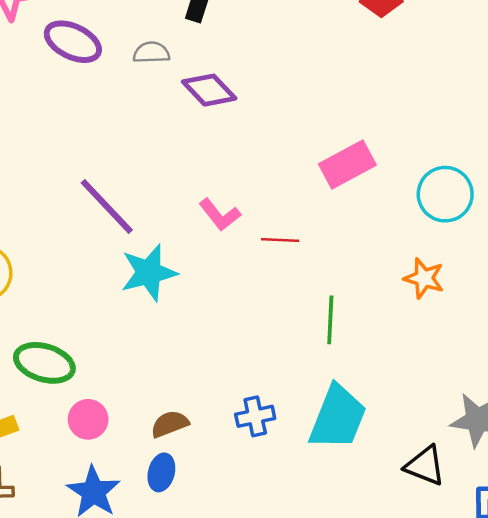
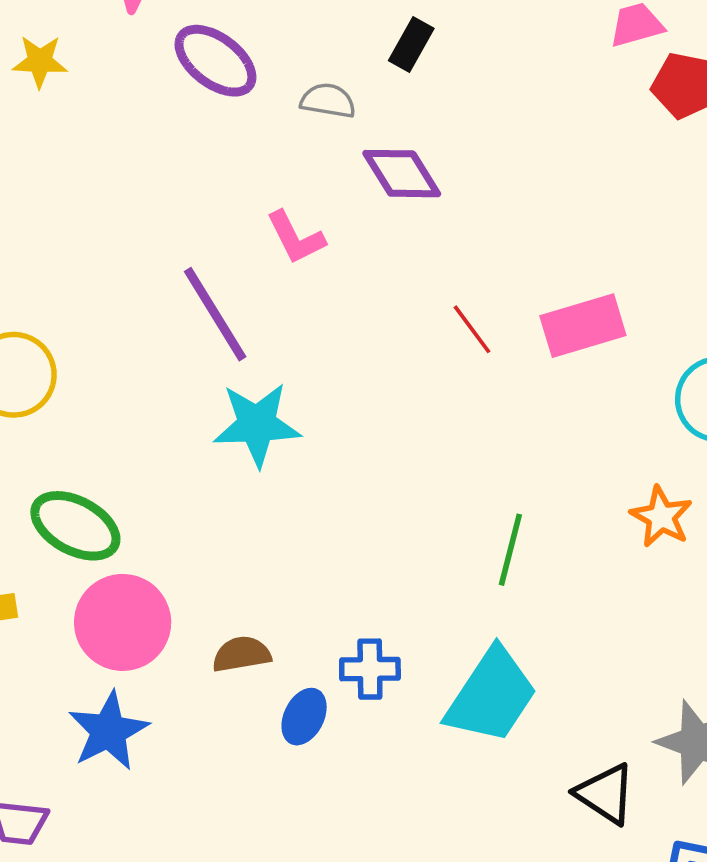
pink L-shape: (220, 215) -> (296, 238), moved
red line: (280, 240) -> (472, 329), moved, turned 39
pink circle: (88, 419) -> (123, 622), size x1.6
blue ellipse: (161, 472) -> (304, 717), moved

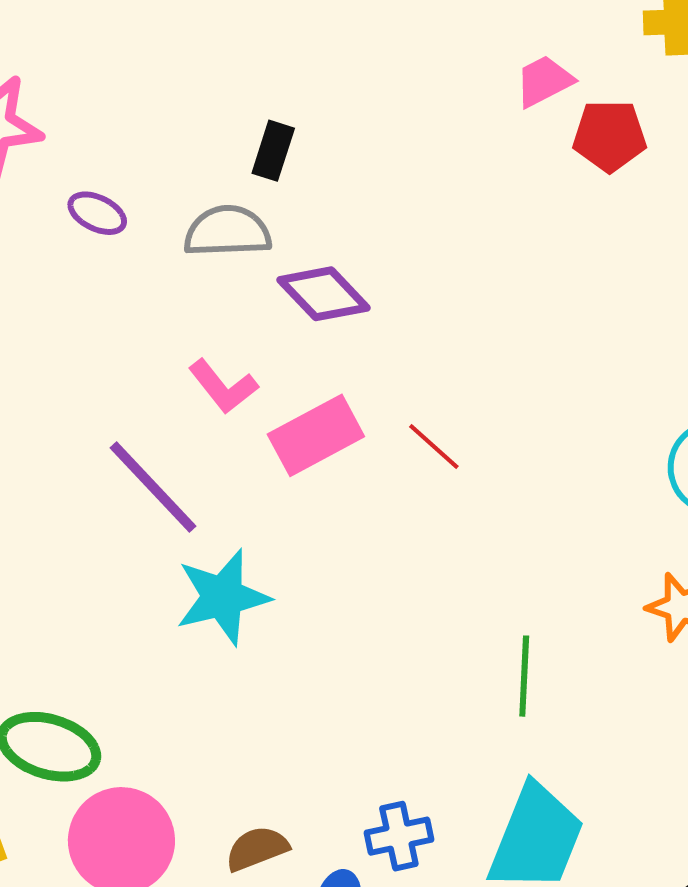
black rectangle: (411, 44) -> (273, 151), moved
purple ellipse: (215, 61) -> (97, 213), size x0.6
gray semicircle: (328, 101) -> (228, 231), size x1.4
pink rectangle: (583, 326) -> (316, 435), moved

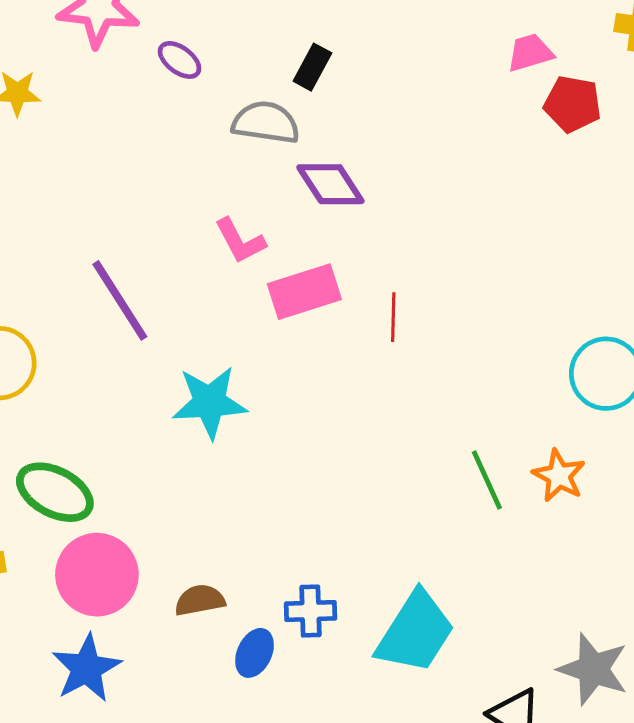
purple ellipse: (97, 213) -> (180, 60), moved
red line: (434, 447) -> (393, 317), turned 39
purple line: (153, 487) -> (120, 300), moved
green line: (524, 676) -> (487, 480), moved, turned -38

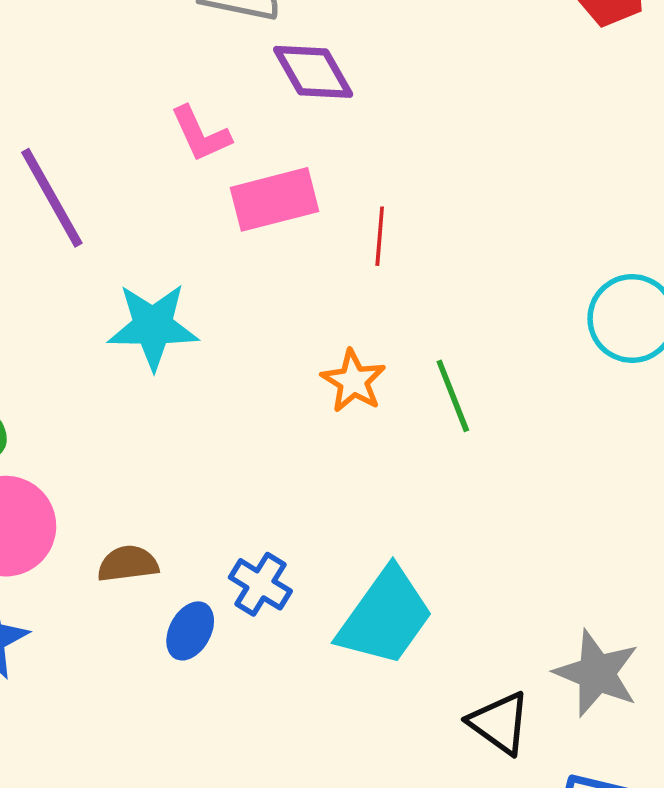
orange star: (559, 476) -> (353, 381), moved
green line: (487, 480) -> (453, 396), moved
blue cross: (311, 611) -> (260, 584), turned 30

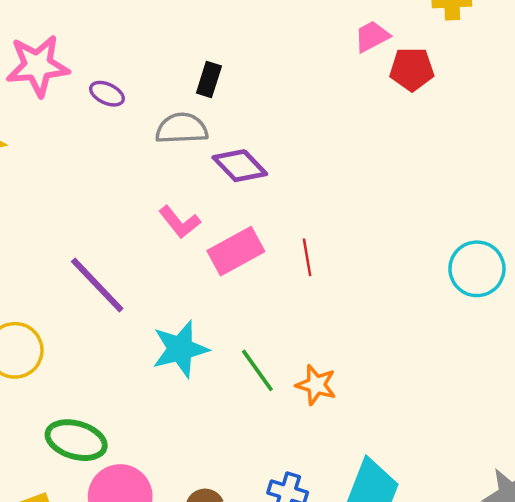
orange star: (353, 381) -> (316, 385), moved
green line: (453, 396) -> (257, 370), moved

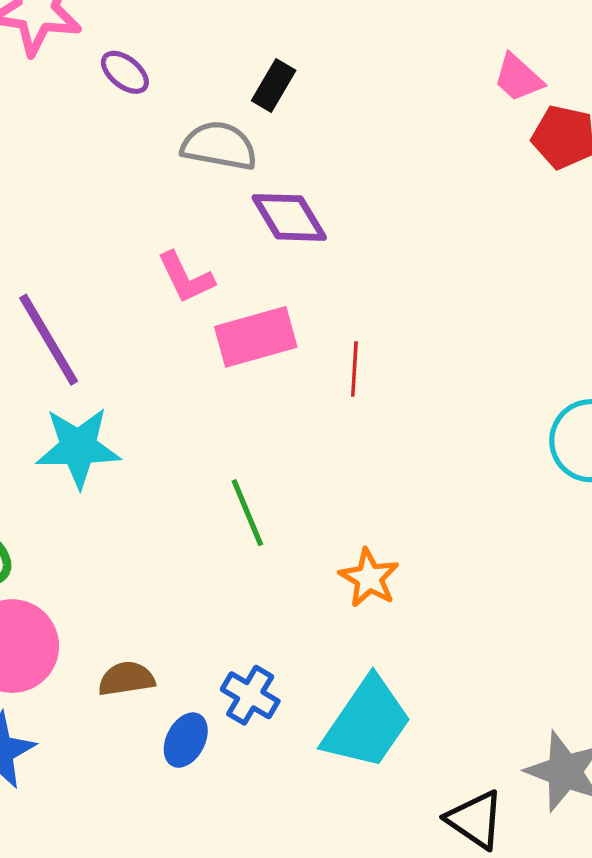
pink trapezoid: (372, 36) -> (518, 78), turned -123
cyan star: (180, 349) -> (78, 447), moved
orange star: (316, 385) -> (369, 578), moved

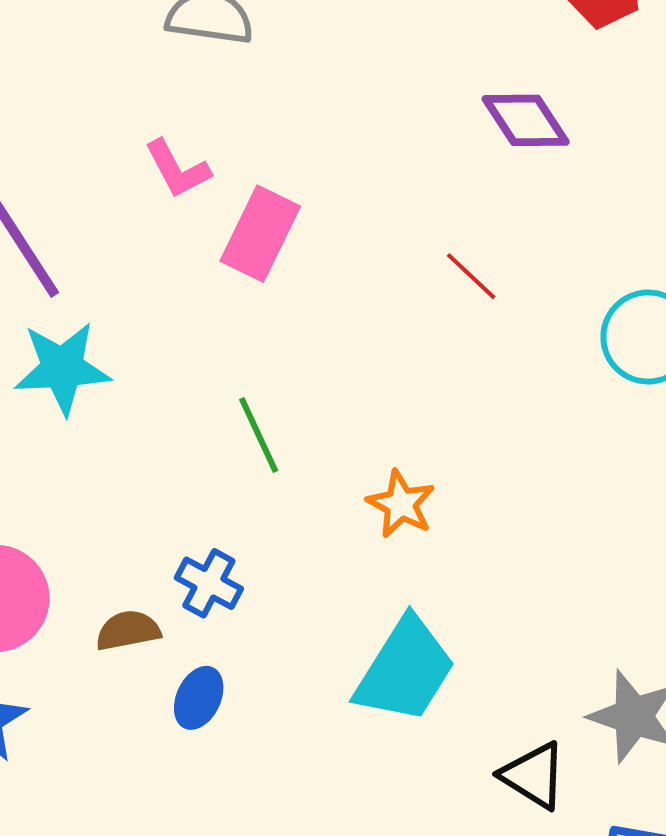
purple diamond: (289, 217) -> (526, 120), moved
pink rectangle: (256, 337) -> (260, 234), turned -46
red line: (354, 369) -> (471, 276), moved, turned -48
blue cross: (250, 695) -> (209, 583), moved

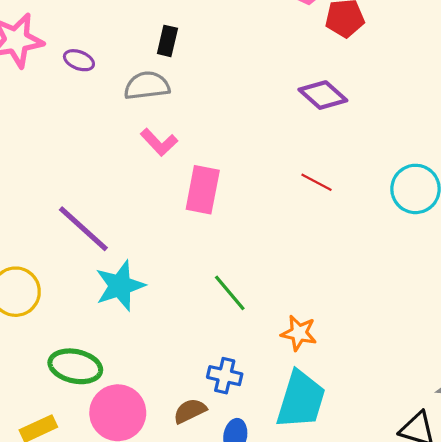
pink L-shape: (177, 169) -> (159, 142), moved
orange star: (401, 504) -> (299, 333), moved
cyan trapezoid: (405, 670) -> (301, 400), moved

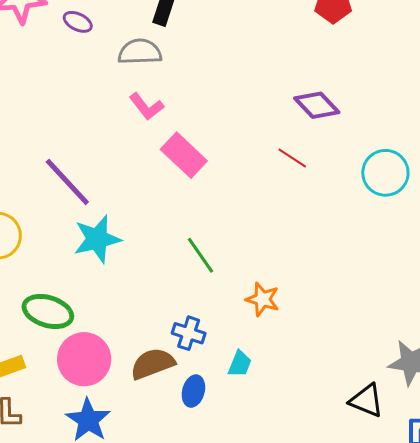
purple diamond: (323, 95) -> (317, 105), moved
pink rectangle: (203, 190) -> (184, 155), turned -63
cyan trapezoid: (301, 400) -> (240, 364), moved, size x0.5
brown semicircle: (190, 411) -> (153, 364), size x1.4

